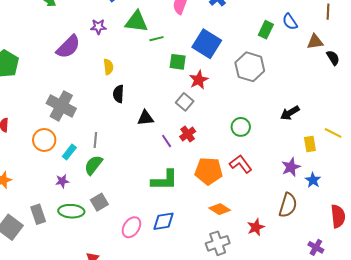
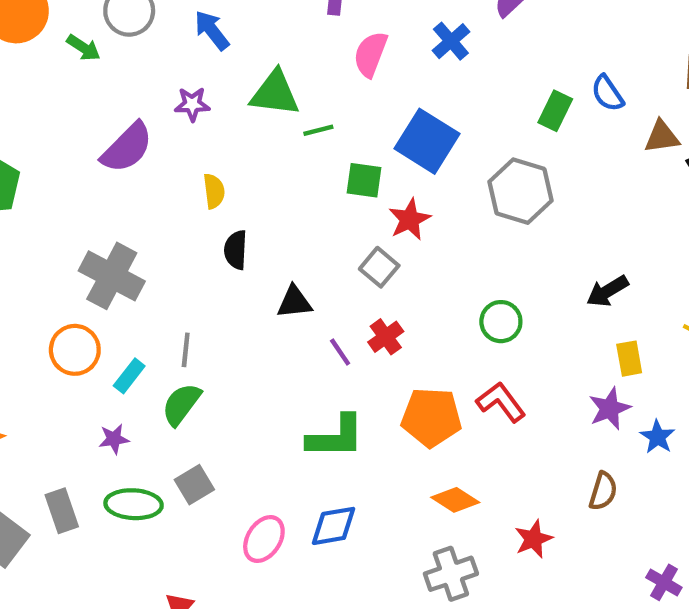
yellow rectangle: (310, 144) -> (629, 359), moved
brown semicircle: (288, 205) -> (603, 491), size x0.7

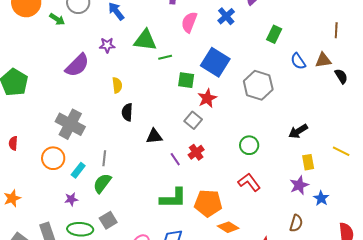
blue semicircle: (607, 93) -> (298, 61), moved
green rectangle: (555, 111) -> (274, 34), moved
orange pentagon: (431, 417) -> (208, 203), moved

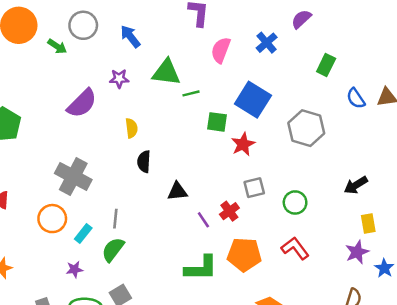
gray square: (193, 120) -> (254, 188), moved, turned 36
orange pentagon: (208, 203) -> (244, 255), moved

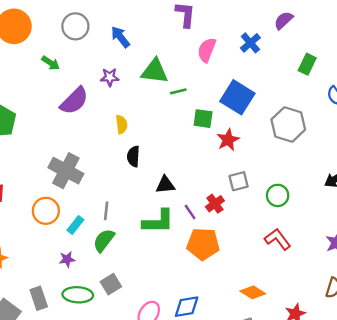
green arrow: (57, 46) -> (51, 63), moved
orange pentagon: (244, 255) -> (203, 244), moved
green L-shape: (201, 268) -> (158, 221), moved

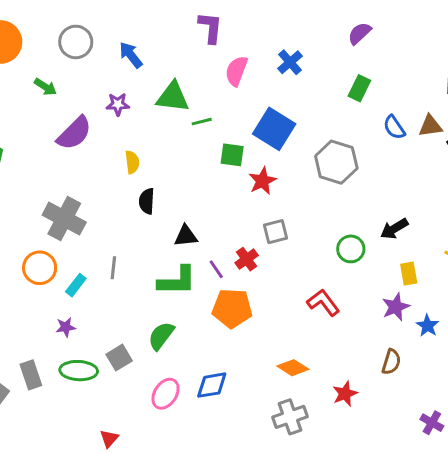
purple semicircle: (284, 20) -> (359, 33), moved
green circle: (278, 195) -> (351, 249), moved
green semicircle: (104, 240) -> (161, 336), moved

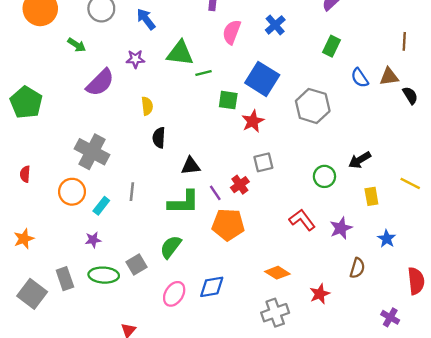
purple star: (396, 307) -> (341, 228), moved

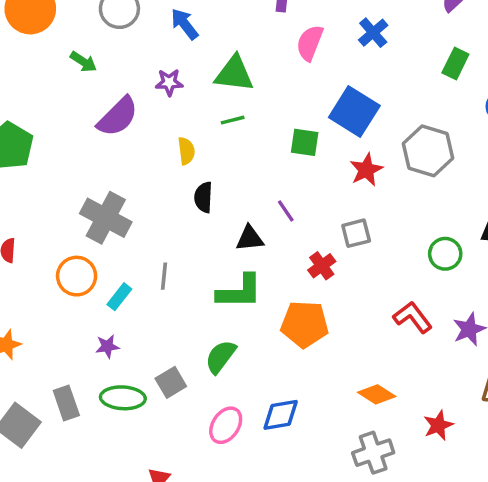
green line: (203, 73) -> (233, 120), moved
red star: (253, 121) -> (366, 170), moved
purple line: (215, 193) -> (286, 211), moved

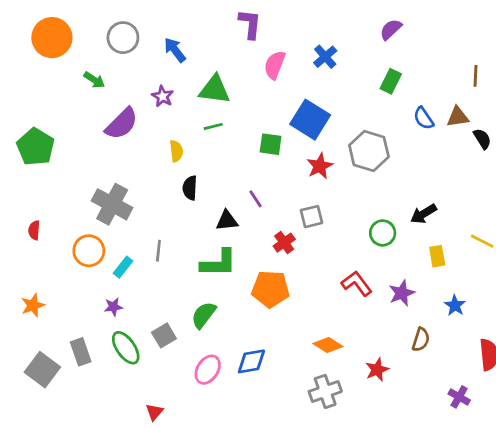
purple star: (169, 82) -> (163, 96), turned 30
green ellipse: (123, 398) -> (126, 348), turned 52

